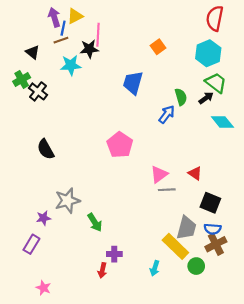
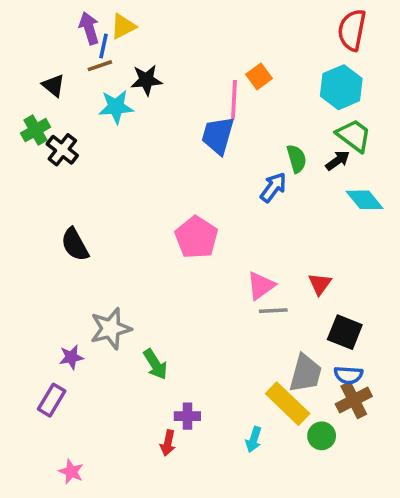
pink line: (98, 35) -> (234, 100), moved
red triangle: (195, 173) -> (320, 284), turned 32

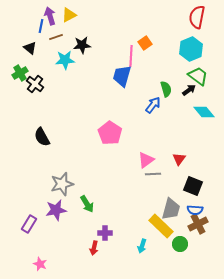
blue line: (103, 46) -> (41, 26), moved
purple star: (71, 357) -> (56, 210), moved, size x1.5

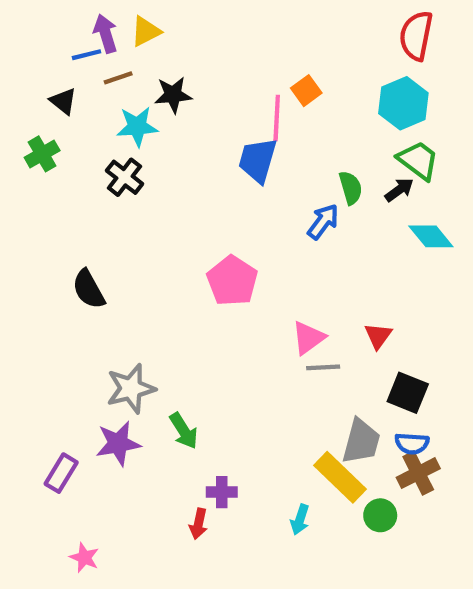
blue line: (41, 26) -> (86, 55), turned 64
black cross: (35, 84) -> (125, 177), moved

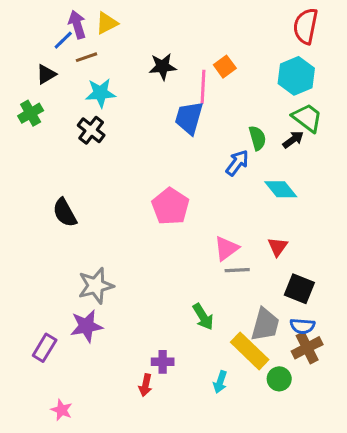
blue line: (86, 55) -> (63, 40), turned -30
black star: (173, 95) -> (163, 67), moved
black triangle: (63, 101) -> (46, 74), turned 50
cyan diamond: (431, 236) -> (281, 189), moved
green arrow: (184, 431) -> (203, 317), moved

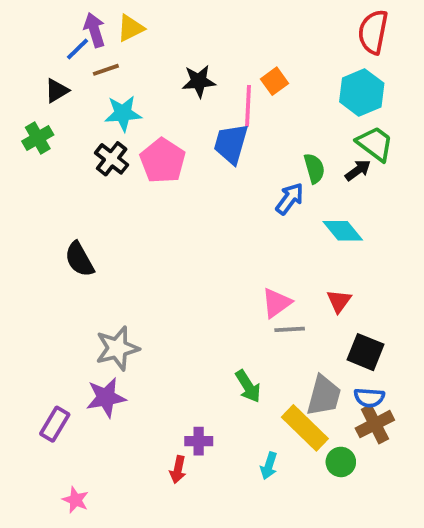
pink pentagon: (170, 206) -> (163, 161), moved

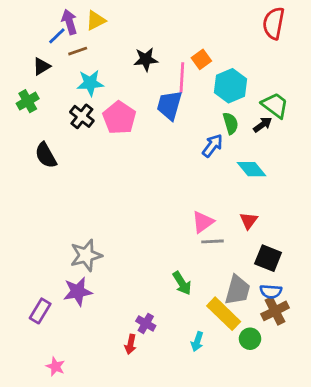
cyan hexagon: (362, 93) -> (231, 86), moved
black semicircle: (79, 259) -> (46, 155), moved
purple cross: (199, 441) -> (146, 323), turned 30

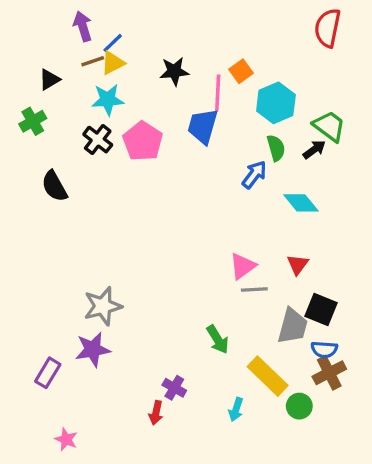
yellow triangle: (96, 20) -> (113, 63), moved
blue line: (57, 36) -> (113, 43), moved
gray trapezoid: (237, 290) -> (293, 326), moved

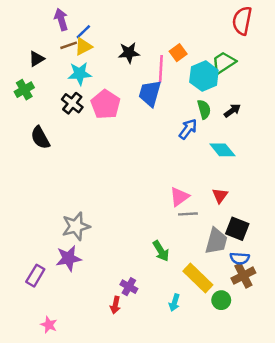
green trapezoid: (329, 126) -> (224, 63), moved, turned -70

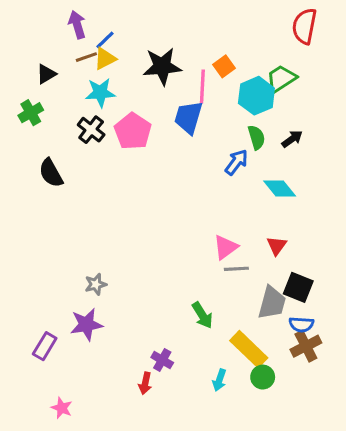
black star: (129, 53) -> (162, 66), size x1.4
gray star: (76, 226) -> (96, 284), size x0.6
green circle: (221, 300) -> (263, 377), moved

